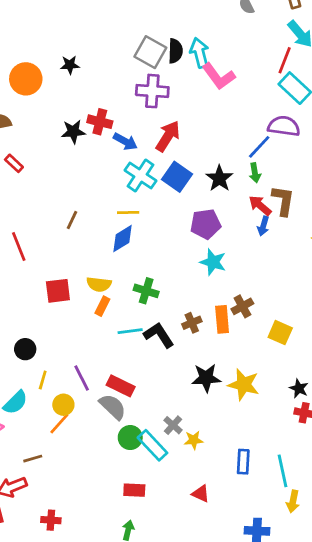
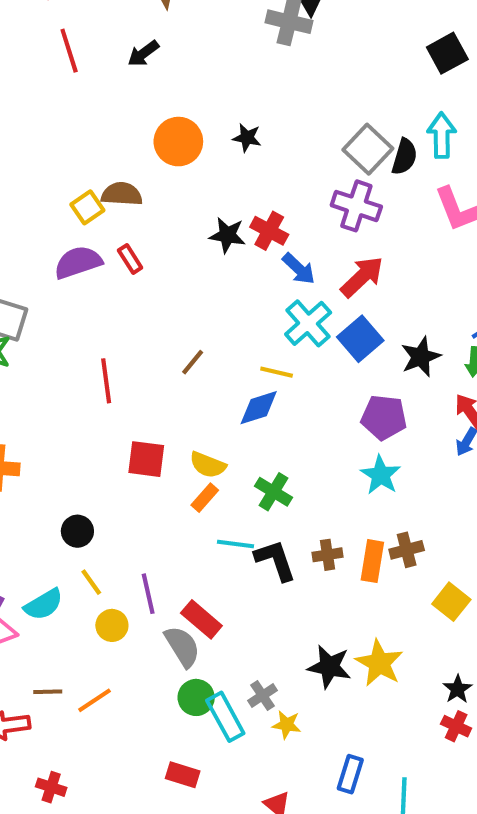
cyan arrow: (199, 53) -> (442, 135), moved
black star: (206, 378) -> (329, 667), moved
yellow line: (43, 380) -> (91, 582), turned -66
orange line: (59, 424) -> (95, 700), moved

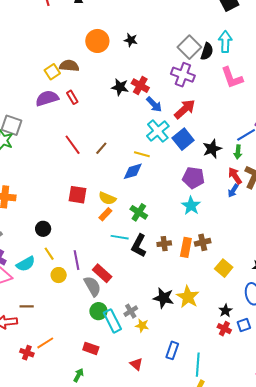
red line: (106, 381) -> (73, 145), moved, turned -30
black L-shape: (275, 560) -> (139, 246), turned -135
orange line: (95, 700) -> (45, 343), moved

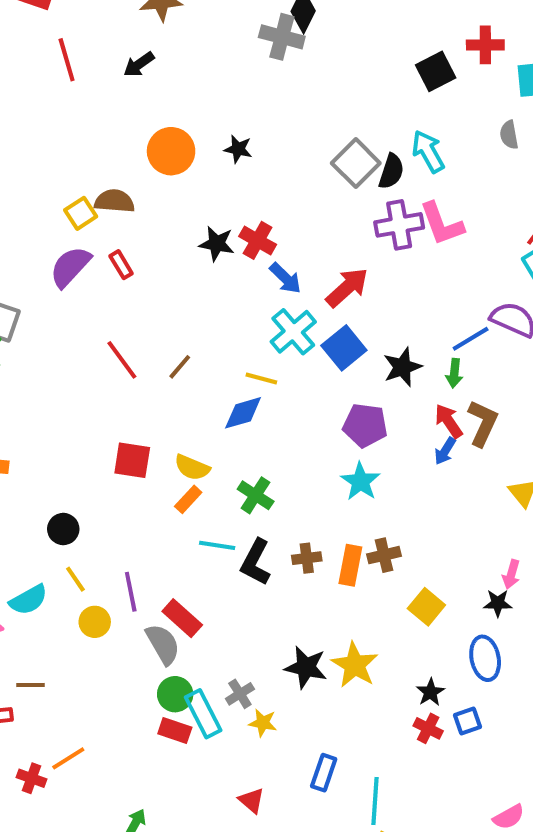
cyan arrow: (225, 42) -> (428, 151), turned -30
purple cross: (183, 75) -> (399, 225), moved, turned -30
purple semicircle: (47, 98) -> (70, 267), turned -30
red rectangle: (91, 348) -> (175, 731), moved

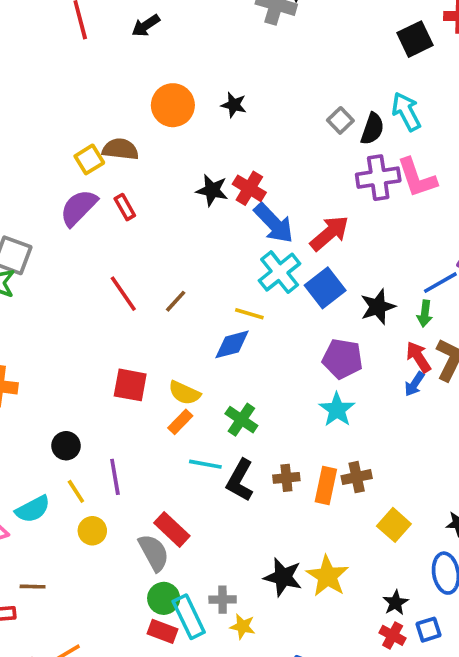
gray square: (356, 163) -> (340, 120), size x0.6
blue arrow: (285, 278) -> (274, 223), size x1.4
purple line: (131, 592) -> (115, 477), moved
gray cross: (240, 694) -> (223, 600), turned 30

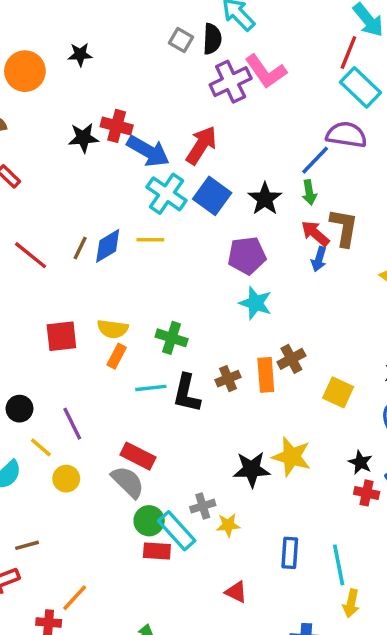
blue diamond: (232, 344) -> (108, 246), moved

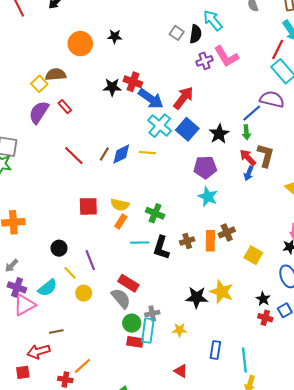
purple cross: (231, 82) -> (204, 61), size x0.7
gray cross: (203, 506) -> (152, 314), moved
cyan rectangle: (177, 531) -> (148, 331), turned 45

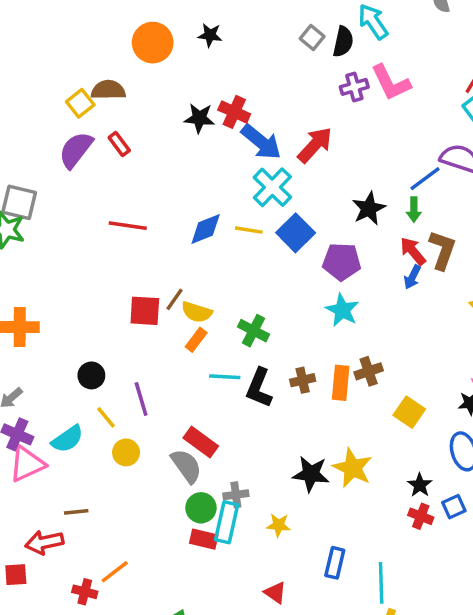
blue square: (187, 129) -> (296, 233), moved
brown line: (104, 154) -> (175, 299), moved
red line: (74, 156) -> (128, 226), turned -40

